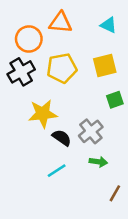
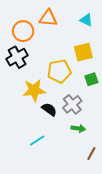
yellow pentagon: (62, 68) -> (59, 71), moved
cyan line: (57, 171) -> (37, 140), moved

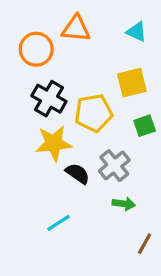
black cross: (17, 57) -> (49, 99), moved, turned -30

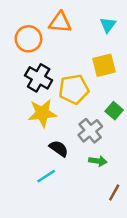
cyan triangle: (137, 32) -> (108, 25), turned 42
green square: (145, 126) -> (114, 111), moved, turned -30
black semicircle: (78, 173) -> (59, 148), moved

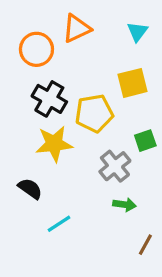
orange triangle: (60, 22) -> (77, 28), turned -30
green square: (114, 111) -> (145, 141), turned 30
black semicircle: (59, 148) -> (30, 189), moved

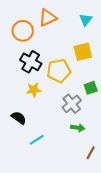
yellow star: (54, 144) -> (34, 90), size x0.7

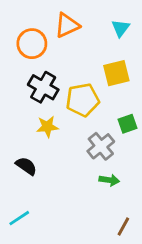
cyan line: (37, 140) -> (19, 218), moved
brown line: (91, 153) -> (123, 226), moved

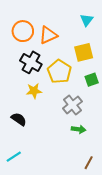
orange triangle: (67, 25) -> (48, 35), moved
yellow pentagon: (83, 100) -> (59, 72), turned -30
green square: (128, 124) -> (92, 80), moved

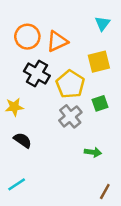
green square: (92, 80) -> (100, 103), moved
yellow star: (34, 91) -> (14, 107), moved
gray cross: (72, 105) -> (70, 116), moved

